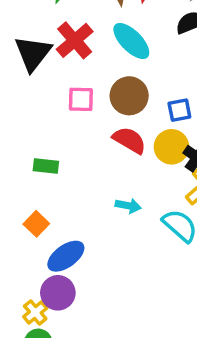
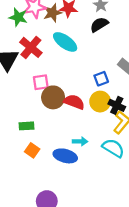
brown circle: (129, 96) -> (53, 97), moved
orange square: (36, 224) -> (32, 150), moved
blue ellipse: (66, 256) -> (65, 156), moved, turned 60

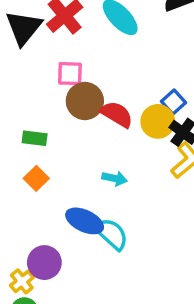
blue square: (101, 79) -> (173, 102), moved, turned -32
cyan semicircle: (113, 148) -> (111, 234), moved
blue ellipse: (65, 156) -> (85, 221), moved

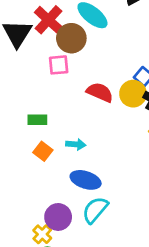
brown circle: (85, 101) -> (71, 38), moved
cyan arrow: (114, 178) -> (76, 144), moved
cyan semicircle: (111, 234) -> (95, 210), moved, turned -84

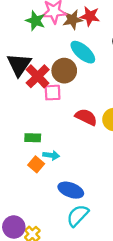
red cross: (48, 20) -> (38, 76), moved
cyan arrow: (76, 144) -> (51, 155), moved
purple circle: (58, 217) -> (14, 227), moved

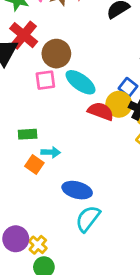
cyan ellipse: (83, 52) -> (81, 82), moved
red cross: (38, 76) -> (24, 35), moved
red semicircle: (86, 117) -> (101, 111), moved

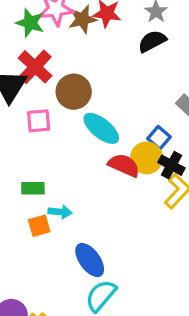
pink square: (45, 80) -> (39, 121), moved
orange square: (34, 164) -> (39, 226), turned 36
blue ellipse: (77, 190) -> (90, 260), turned 36

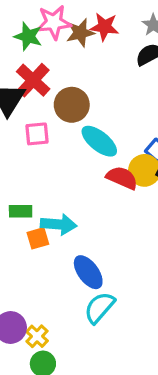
green rectangle: (33, 188) -> (21, 211), moved
cyan arrow: (60, 212) -> (59, 224), size x1.5

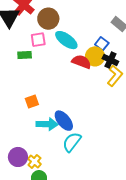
pink square: (37, 134) -> (38, 40), moved
green rectangle: (21, 211) -> (25, 55), moved
cyan arrow: (59, 224) -> (47, 124), moved

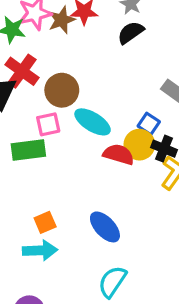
green rectangle: (25, 55) -> (28, 150), size x1.5
blue ellipse: (64, 121) -> (105, 227), moved
cyan arrow: (47, 124) -> (40, 250), moved

